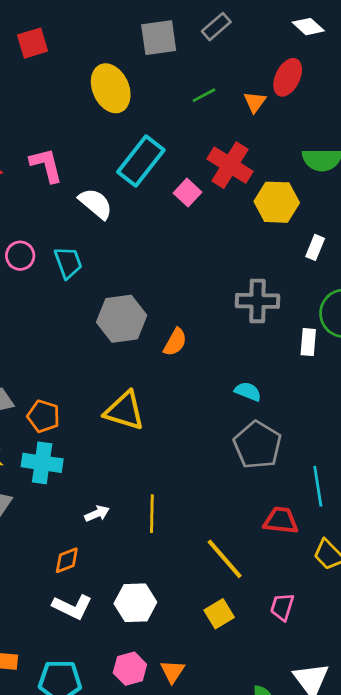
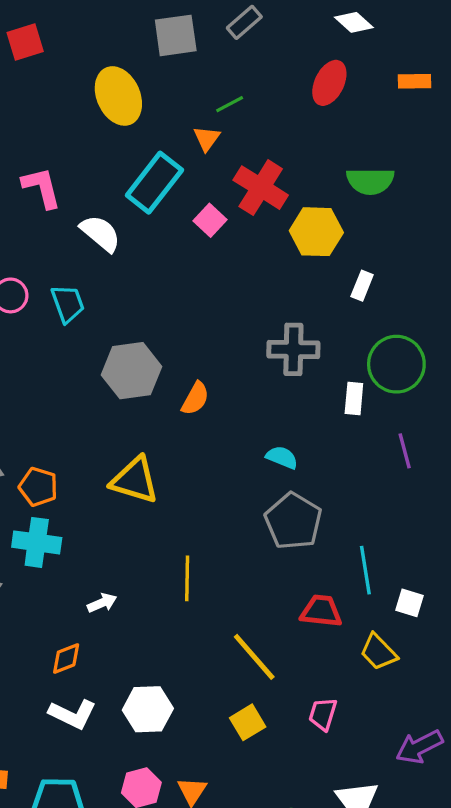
orange triangle: (255, 102) -> (207, 138), moved
yellow line: (152, 514) -> (187, 578), moved

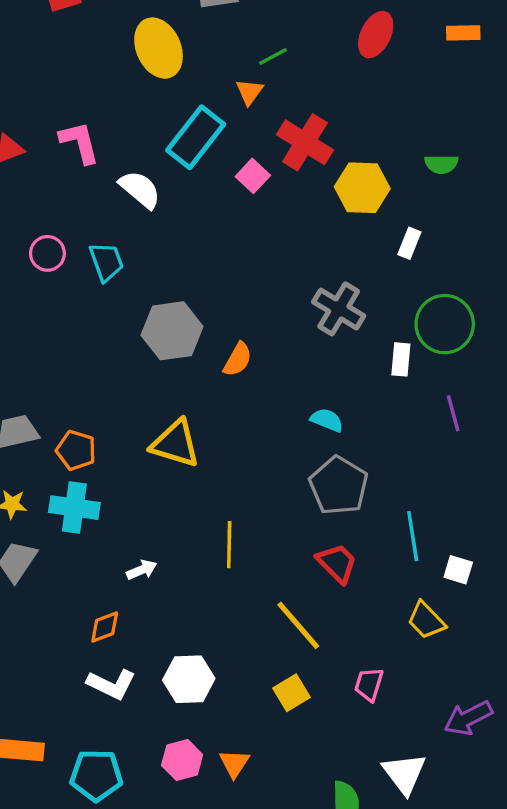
green semicircle: (370, 181) -> (441, 164), moved, size x0.7
gray cross: (293, 349) -> (339, 309), turned 30
red trapezoid: (321, 611) -> (337, 563), moved, turned 39

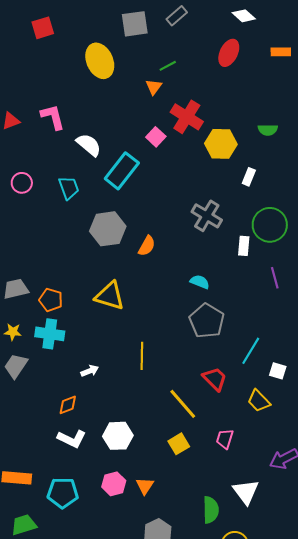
cyan rectangle: (196, 137) -> (122, 171), moved
pink circle: (47, 253) -> (22, 183), moved
cyan line: (413, 536) -> (251, 351), turned 40
red trapezoid: (337, 563) -> (215, 379), moved

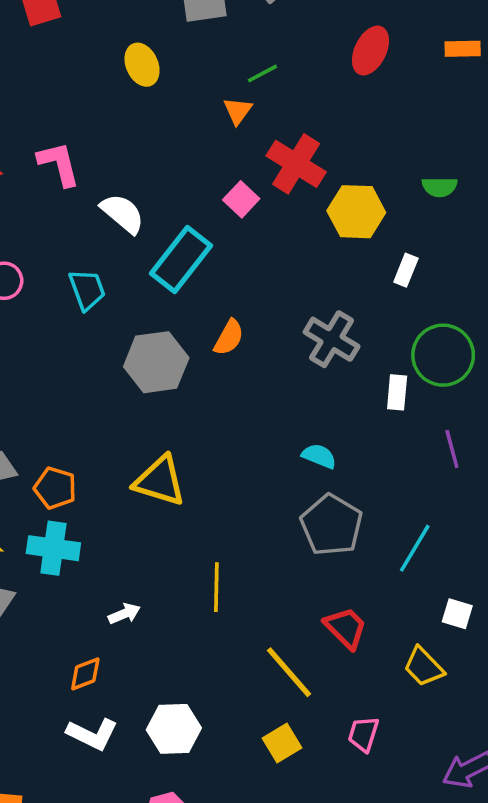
yellow ellipse: (100, 61) -> (142, 65), size x0.7
orange semicircle: (147, 246) -> (229, 337), moved
cyan line: (251, 351) -> (415, 548), moved

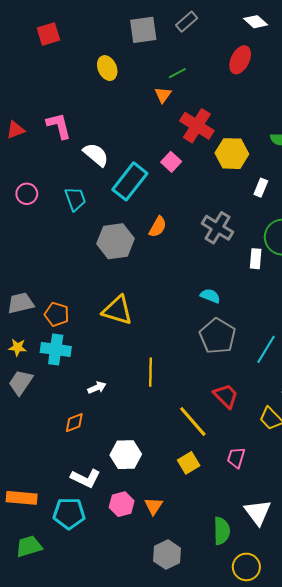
pink square: (241, 199) -> (171, 162), moved
white L-shape: (92, 734) -> (86, 478), moved

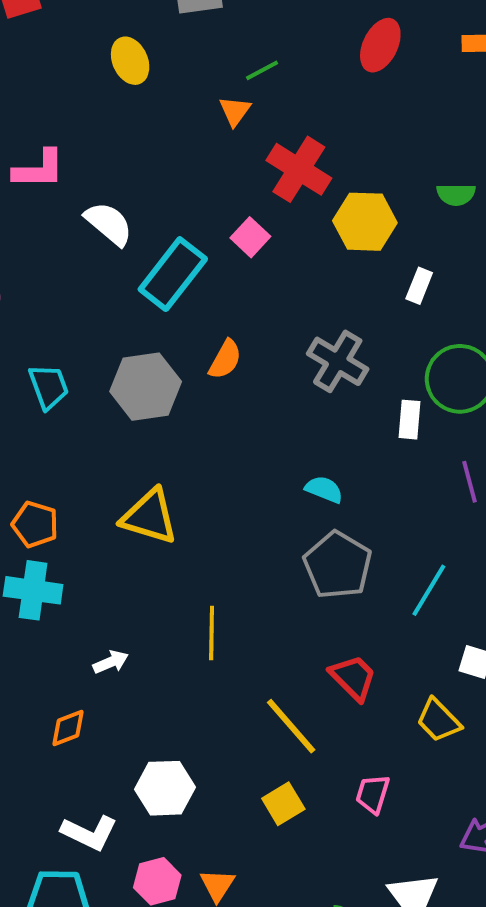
pink L-shape: (59, 126) -> (39, 169), turned 104
cyan trapezoid: (75, 199) -> (49, 387), moved

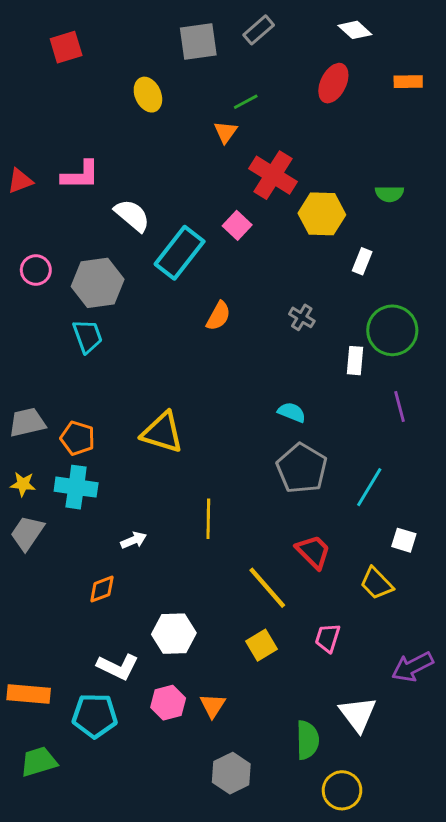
gray cross: (338, 361) -> (302, 317), size x0.6
gray hexagon: (146, 387) -> (98, 283), moved

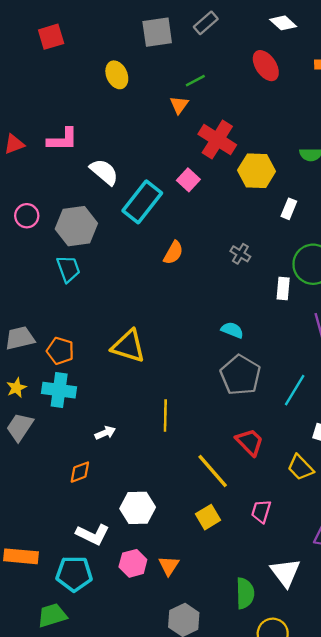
red ellipse: (333, 83) -> (266, 66), turned -60
yellow star: (23, 484) -> (16, 388), turned -30
green trapezoid: (39, 762) -> (52, 615), moved

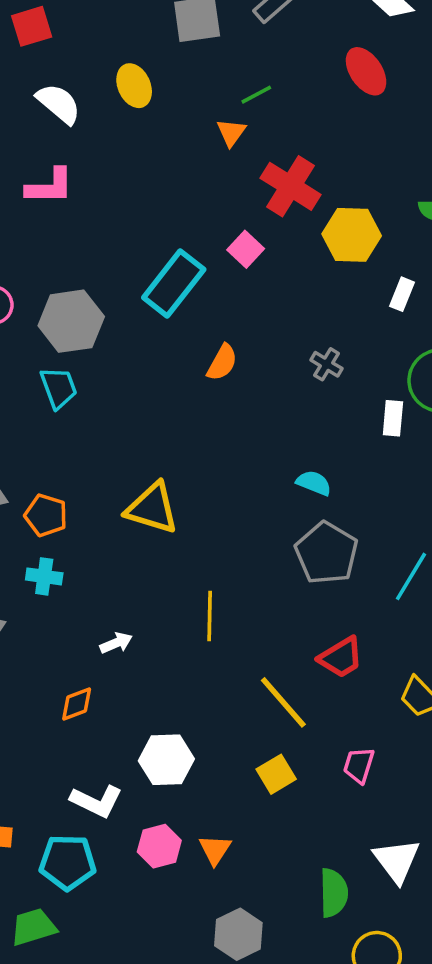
white semicircle: (104, 172) -> (59, 104), moved
cyan cross: (59, 390) -> (44, 576), size x0.7
red trapezoid: (250, 442) -> (341, 657), turned 104

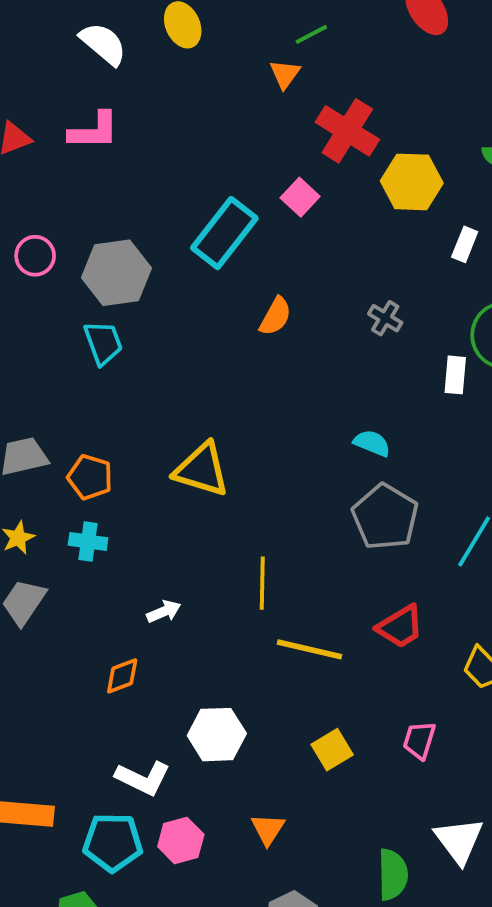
yellow line: (283, 702) -> (309, 649), moved, turned -36
pink hexagon: (159, 846) -> (181, 840), moved

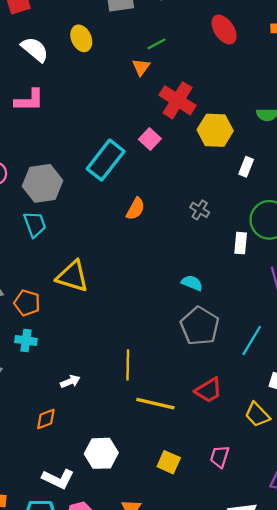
yellow triangle: (202, 470) -> (72, 276), moved
yellow square: (332, 750) -> (169, 462), turned -35

